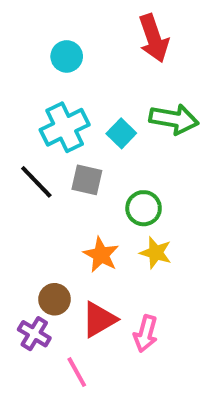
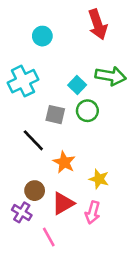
cyan cross: (65, 127) -> (23, 81), moved
black line: (36, 182) -> (33, 140), moved
green circle: (144, 208) -> (87, 111), moved
yellow star: (156, 253) -> (99, 179), moved

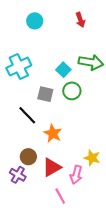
red arrow: (98, 24) -> (80, 20), size x0.6
cyan circle: (42, 36) -> (35, 21), moved
yellow star: (99, 179) -> (92, 158), moved
pink line: (49, 237) -> (60, 196), moved

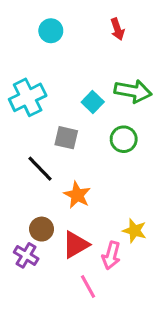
green circle: (72, 91) -> (124, 139), moved

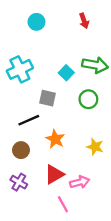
black line: (40, 169) -> (29, 120), turned -70
brown circle: (42, 229) -> (21, 150), moved
yellow star: (134, 231) -> (95, 147), moved
pink arrow: (111, 255) -> (80, 182), turned -120

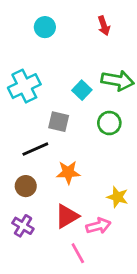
orange star: (55, 139) -> (68, 172), turned -30
yellow star: (95, 147) -> (118, 197), moved

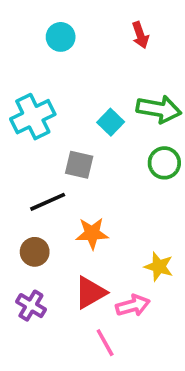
green circle: (109, 123) -> (164, 163), moved

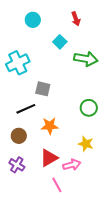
cyan square: (111, 122) -> (60, 42), moved
green circle: (164, 163) -> (89, 108), moved

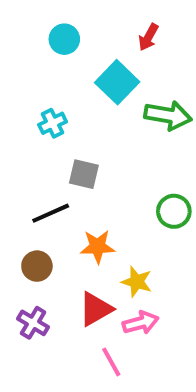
red arrow: (76, 19) -> (148, 37), turned 48
cyan square: (60, 42) -> (117, 82), size x1.5
cyan cross: (18, 63) -> (53, 123), moved, size x0.6
yellow star: (86, 144) -> (137, 282), moved

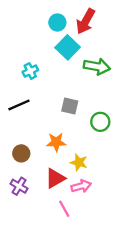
red arrow: (148, 37) -> (86, 21), size x1.6
cyan circle: (64, 39) -> (57, 22), moved
gray square: (84, 174) -> (70, 106), moved
black line: (51, 213) -> (19, 105), moved

